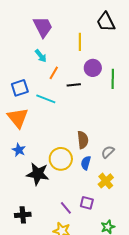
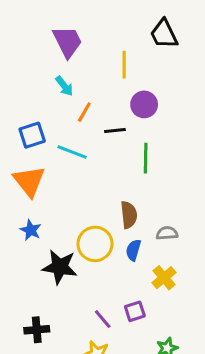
green line: (113, 79) -> (146, 158), moved
gray semicircle: (108, 152) -> (167, 233), turned 40
purple square: (87, 203) -> (135, 311), turned -32

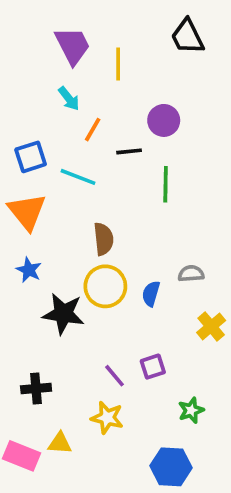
yellow line: (124, 65) -> (118, 64), moved
brown semicircle: (129, 215) -> (104, 239), moved
yellow cross: (164, 278) -> (211, 326), moved

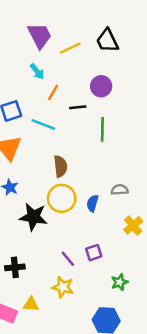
black trapezoid: (187, 37) -> (107, 41), moved
yellow line: (118, 64) -> (70, 48), turned 65

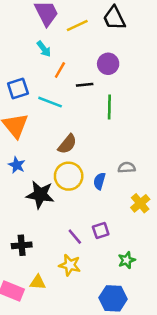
brown semicircle: (60, 166) -> (67, 144), turned 45

